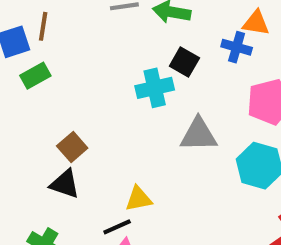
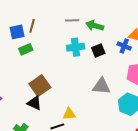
black square: (184, 62) -> (98, 50), turned 32
cyan cross: (155, 88) -> (76, 47), moved
brown square: (72, 147) -> (40, 86), size x1.5

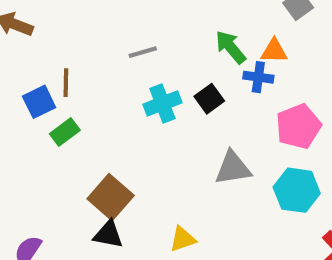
green arrow: (95, 26) -> (231, 47), moved, turned 48

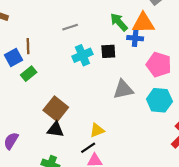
orange triangle: (274, 51) -> (143, 23), size x1.5
black square: (209, 99) -> (108, 51), turned 35
pink pentagon: (298, 126) -> (159, 65), turned -30

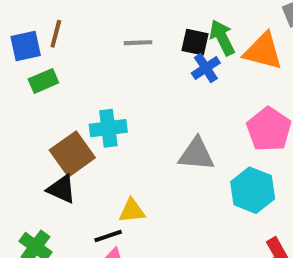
gray line: (70, 27) -> (138, 43), moved
blue cross: (135, 38) -> (206, 68), moved, turned 35
black square: (108, 51) -> (195, 42), moved
cyan cross: (82, 55) -> (108, 128), moved

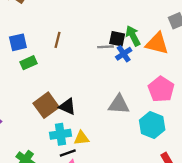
brown line: (56, 34) -> (57, 40), moved
gray line: (138, 43) -> (105, 47), moved
cyan cross: (108, 128) -> (60, 134), moved
black triangle: (62, 189) -> (67, 107), moved

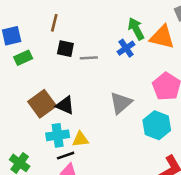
black square: (117, 39) -> (65, 49), moved
brown line: (57, 40) -> (54, 23), moved
gray line: (105, 47) -> (89, 58), moved
gray triangle: (119, 104) -> (121, 103), turned -45

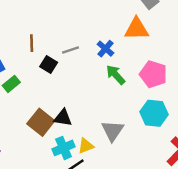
green arrow: (136, 29) -> (116, 75), moved
black square: (65, 49) -> (49, 65), turned 35
gray line: (89, 58) -> (70, 50), moved
gray triangle: (121, 103) -> (113, 131), moved

